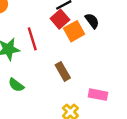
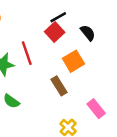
orange square: (74, 31) -> (73, 61), moved
pink rectangle: (98, 95) -> (96, 109), turned 42

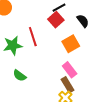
brown rectangle: (59, 86) -> (68, 85), moved
pink rectangle: (96, 109) -> (70, 70), moved

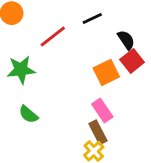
red square: (56, 20) -> (132, 61), moved
red line: (33, 37) -> (53, 36), moved, turned 66

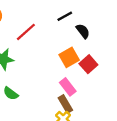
black line: (92, 19) -> (65, 16), moved
red square: (132, 61) -> (88, 64), moved

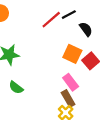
red line: (26, 32) -> (51, 20), moved
orange square: (69, 57) -> (72, 54), turned -36

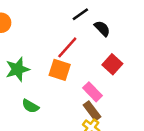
red line: (51, 20) -> (67, 47), moved
orange square: (72, 54) -> (60, 70), moved

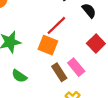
brown rectangle: (92, 111) -> (59, 72), moved

